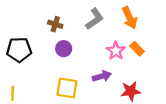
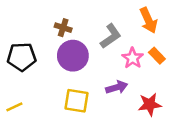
gray L-shape: (95, 19) -> (111, 36), moved
purple circle: (64, 49) -> (73, 56), size x1.6
yellow line: (13, 93) -> (14, 107), turned 64

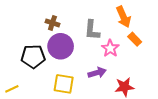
gray L-shape: (111, 36) -> (92, 30), turned 130
orange rectangle: (157, 56) -> (135, 39), moved
black pentagon: (22, 57) -> (33, 56), moved

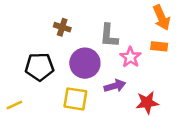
orange arrow: (123, 17) -> (161, 18), moved
orange rectangle: (135, 39) -> (159, 46), turned -40
purple circle: (61, 46) -> (85, 63), moved

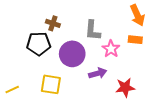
black pentagon: (39, 67) -> (39, 44), moved
yellow square: (75, 99) -> (51, 84), moved

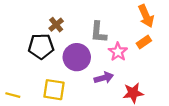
brown cross: (53, 23) -> (56, 25), turned 32
orange rectangle: (135, 40) -> (144, 42), turned -40
yellow line: (12, 90) -> (13, 95), turned 40

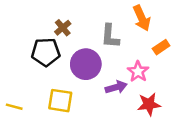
orange arrow: (146, 16) -> (142, 18), moved
pink star: (118, 52) -> (138, 71), moved

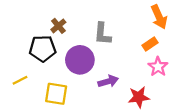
orange arrow: (142, 18) -> (159, 17), moved
pink star: (138, 71) -> (158, 67), moved
yellow line: (14, 107) -> (20, 80), moved, turned -42

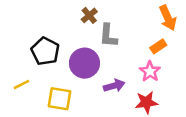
brown cross: (58, 26) -> (89, 15), moved
black pentagon: (43, 49) -> (45, 51), turned 30
pink star: (158, 67) -> (150, 71), moved

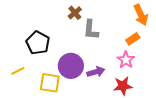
purple circle: (84, 63) -> (71, 66), moved

